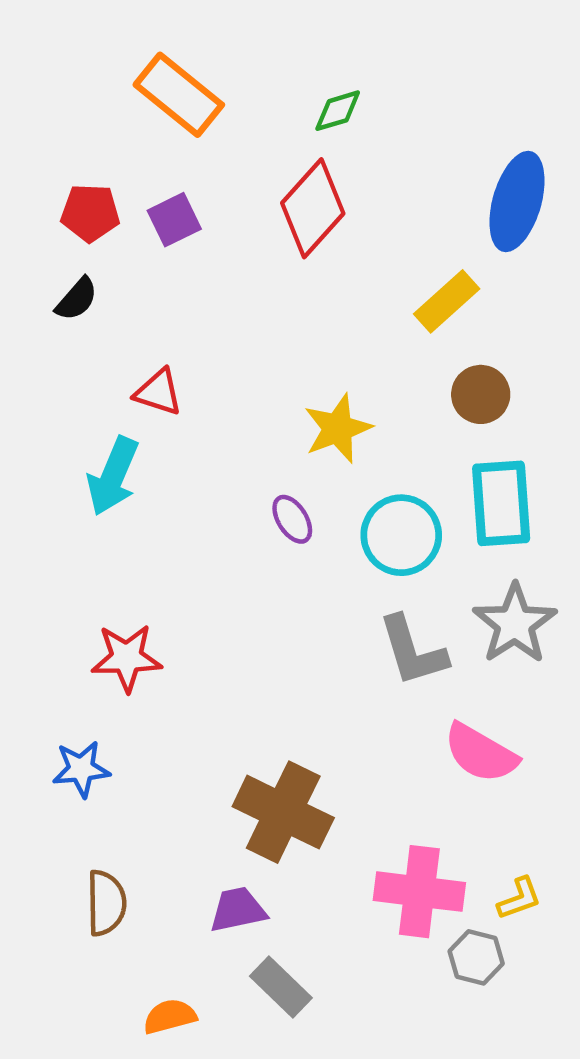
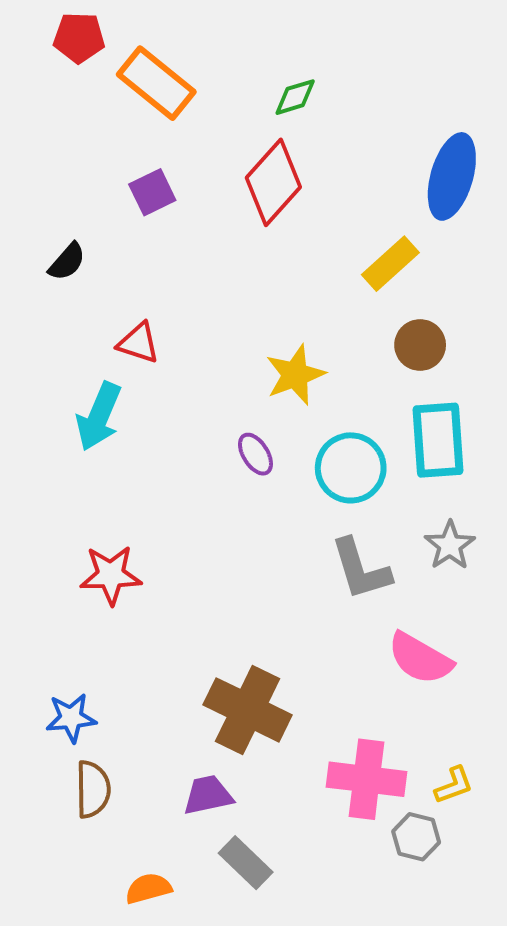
red pentagon: (90, 213) -> (79, 38), moved
gray star: (515, 624) -> (450, 545), size x0.7
blue star: (81, 769) -> (71, 718), moved

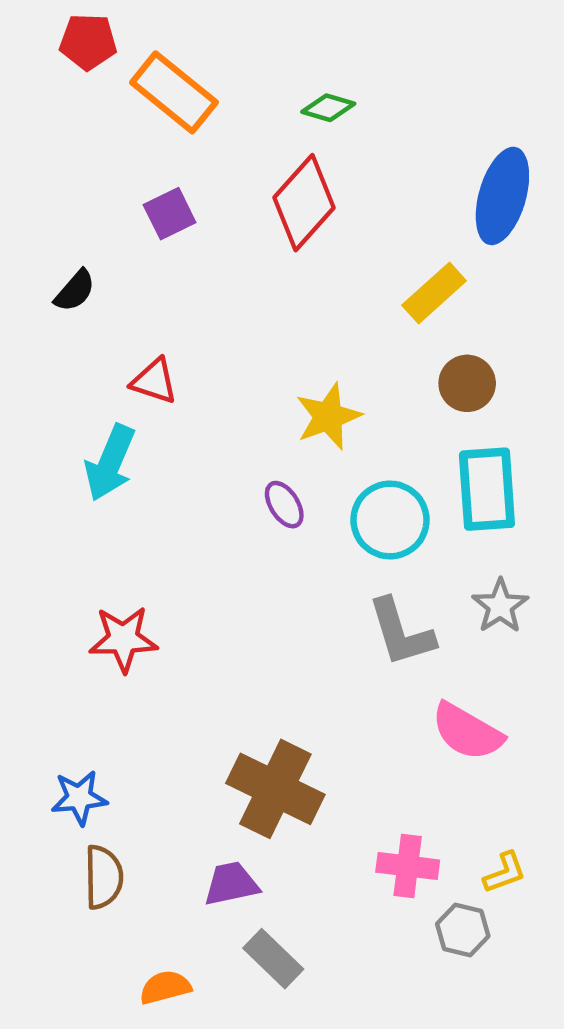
green diamond: (295, 97) -> (328, 108), turned 33
pink cross: (367, 779) -> (408, 866), size x0.7

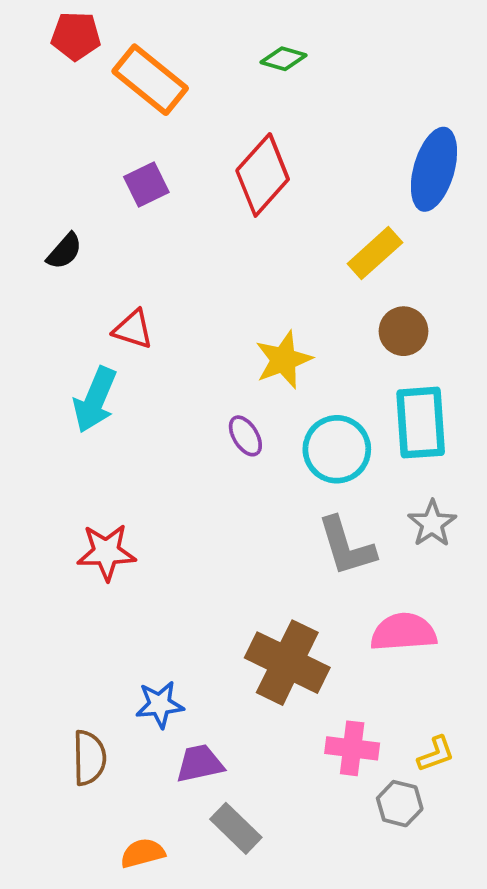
green diamond: (328, 108) -> (284, 59), moved
pink semicircle: (467, 732) -> (404, 632), turned 146
brown cross: (275, 789) -> (287, 663), moved
blue star: (79, 798) -> (160, 705), moved

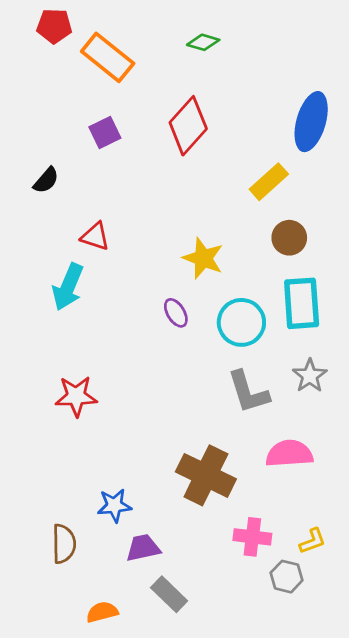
yellow star: (284, 360) -> (203, 258), turned -30

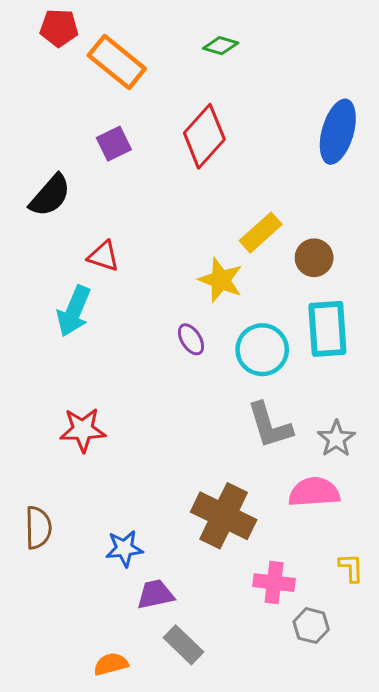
black semicircle: (46, 180) -> (50, 195), size x1.5
yellow rectangle: (269, 182) -> (261, 233), moved
gray star: (310, 376) -> (336, 439), moved
yellow L-shape: (312, 541) -> (351, 568), moved, turned -72
brown semicircle: (64, 544) -> (38, 528), moved

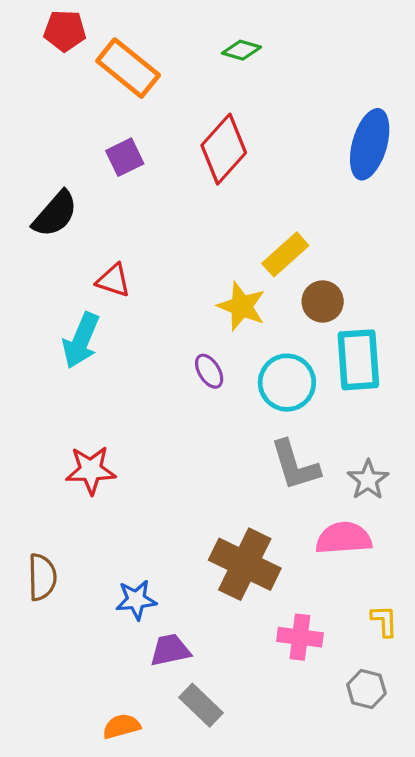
brown circle: (314, 258) -> (323, 301), moved
gray hexagon: (311, 626) -> (366, 689), moved

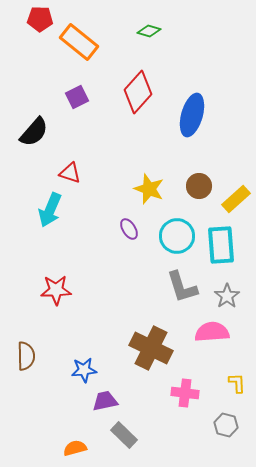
blue ellipse: (370, 144) -> (192, 115), moved
yellow rectangle: (285, 254) -> (236, 199), moved
cyan rectangle: (358, 360) -> (221, 245), moved

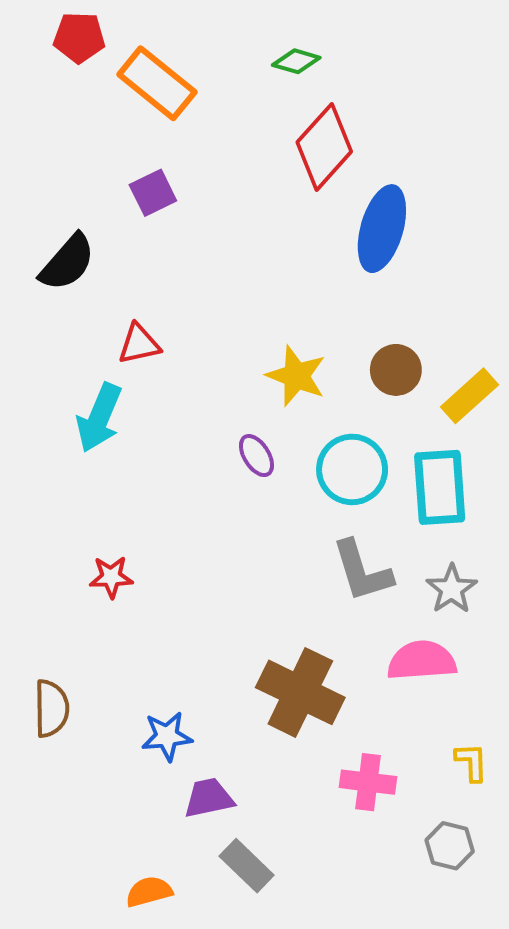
red diamond: (138, 92) -> (324, 147), moved
red triangle: (70, 173) -> (139, 344), turned -30
red star: (56, 290) -> (111, 577), size x0.7

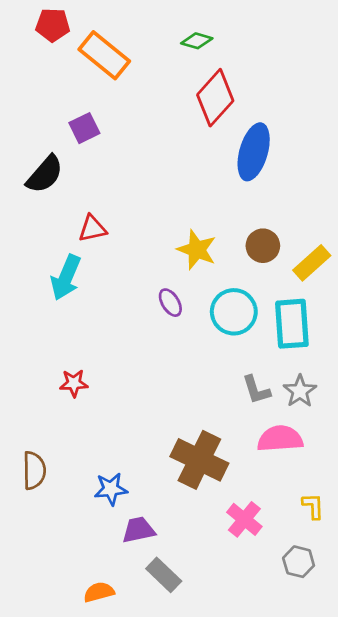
purple square: (153, 193) -> (84, 128), moved
gray L-shape: (362, 571) -> (256, 390), moved, size x0.7
pink cross: (368, 782) -> (244, 519), turned 32

